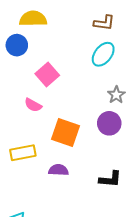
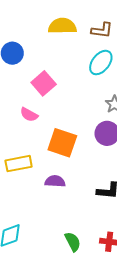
yellow semicircle: (33, 19) -> (62, 26), moved

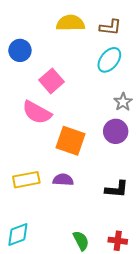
pink semicircle: (29, 115) -> (37, 112), size x1.6
yellow rectangle: (19, 164) -> (26, 180), moved

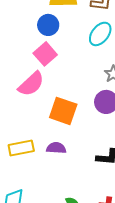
blue circle: (20, 50) -> (48, 25), moved
pink semicircle: (37, 112) -> (31, 84), turned -72

